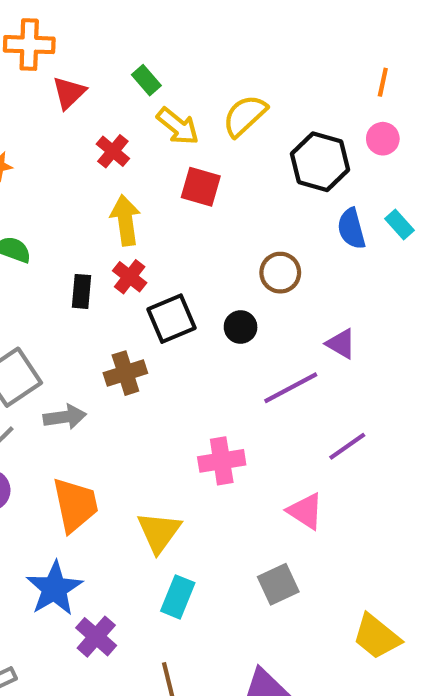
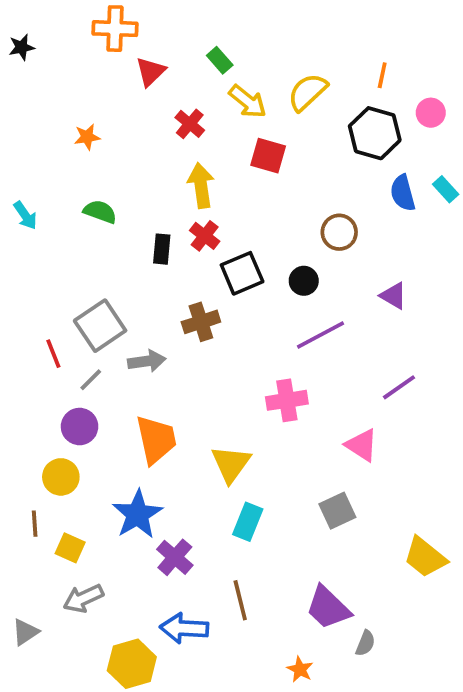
orange line: (383, 82) -> (382, 75), moved
purple line: (291, 388) -> (321, 335), moved

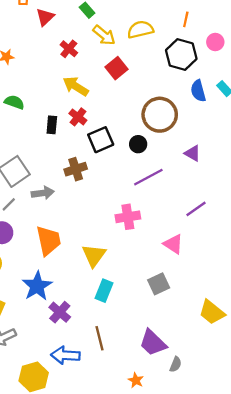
yellow semicircle: (307, 92) -> (140, 30), turned 30
red square: (268, 156) -> (117, 68), turned 35
yellow arrow: (201, 186) -> (76, 86), turned -50
brown circle: (339, 232) -> (160, 115), size x1.6

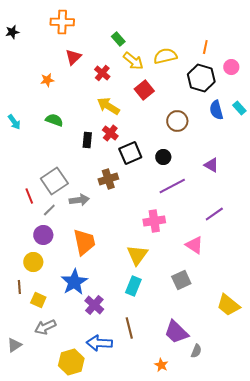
red triangle: (45, 17) -> (73, 57), moved
brown circle: (160, 115) -> (177, 121), moved, size x0.7
yellow triangle: (94, 255) -> (137, 255), moved

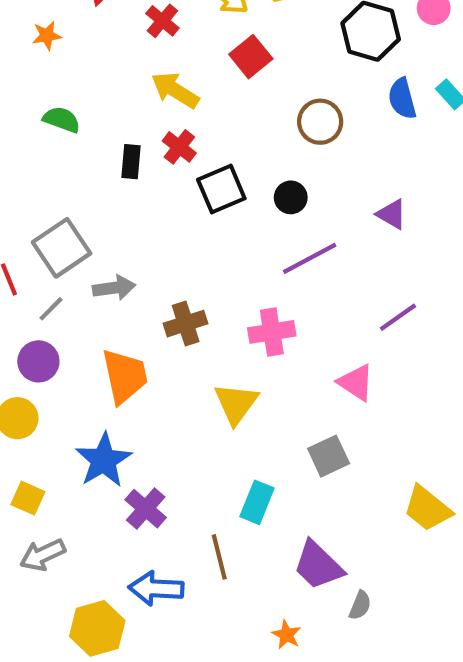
brown cross: (108, 179) -> (186, 324), moved
cyan rectangle: (133, 286) -> (257, 502), moved

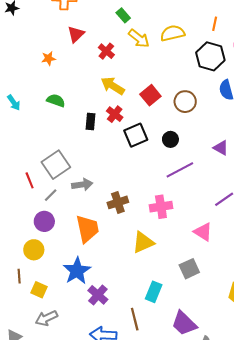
red square: (251, 57) -> (150, 95), moved
yellow triangle: (236, 403) -> (143, 242), turned 30

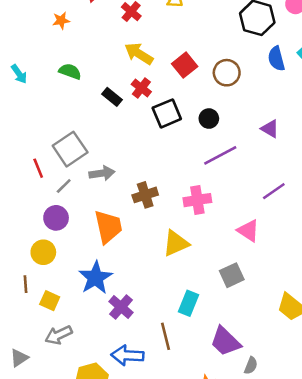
black rectangle: (91, 122) -> (112, 97), turned -56

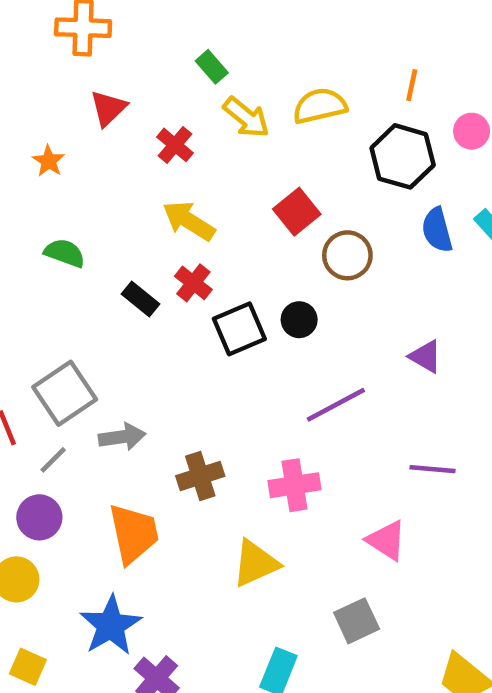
orange star: (61, 20) -> (49, 161), turned -30
red square: (185, 65) -> (297, 212), moved
black circle: (209, 119) -> (299, 320), moved
purple line: (274, 191) -> (432, 469), turned 40

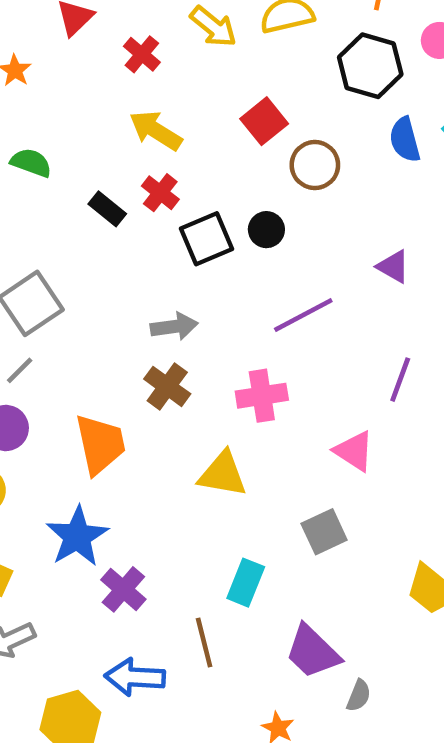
gray arrow: (122, 437) -> (174, 326), moved
purple line: (432, 469) -> (400, 380), turned -75
brown cross: (200, 476) -> (167, 386), turned -36
yellow triangle: (255, 563) -> (223, 474), turned 34

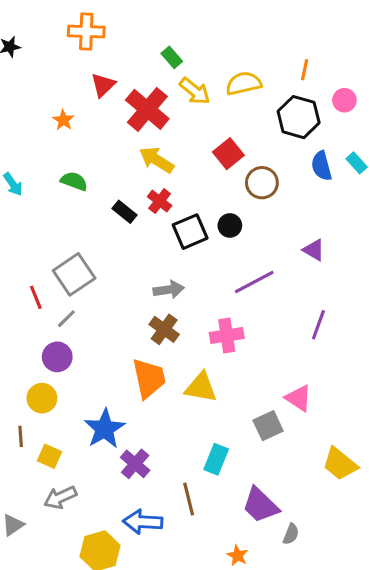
red cross: (142, 54) -> (147, 109), size x1.8
orange trapezoid: (100, 444) -> (149, 378), moved
pink triangle: (354, 451) -> (299, 398), moved

